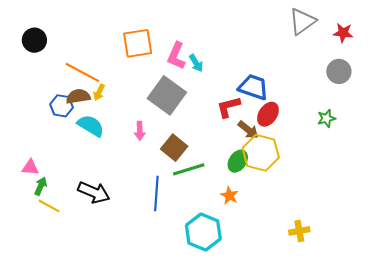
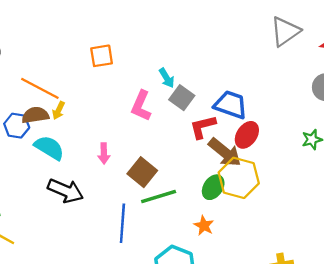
orange square: (138, 43) -> (102, 56), size x0.7
pink L-shape: (176, 56) -> (141, 106), moved
gray square: (167, 95) -> (182, 98), moved, size x0.6
brown arrow: (248, 130) -> (225, 152), size x1.4
black arrow: (94, 192) -> (65, 191), moved

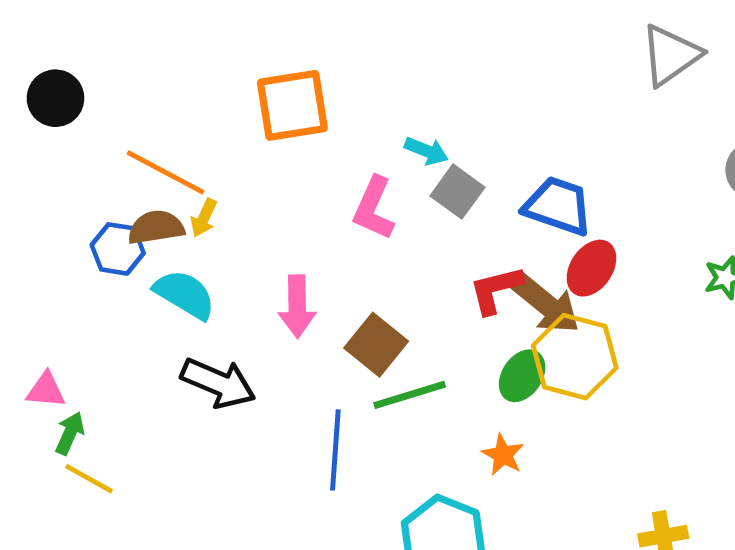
orange square: (102, 56) -> (292, 105), size x1.5
cyan arrow: (167, 78) -> (426, 151), turned -36
red L-shape: (203, 127) -> (496, 290), moved
pink arrow: (104, 153) -> (297, 306), size x1.4

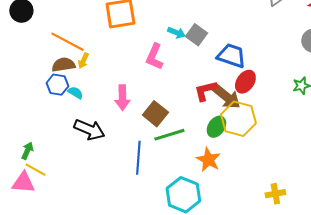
gray square: (457, 192) -> (196, 35), moved
blue hexagon: (118, 249) -> (57, 85), moved
cyan semicircle: (185, 294) -> (75, 93), size x0.6
pink triangle: (46, 390) -> (23, 183), moved, size x1.4
orange star: (503, 455) -> (208, 160), size x1.4

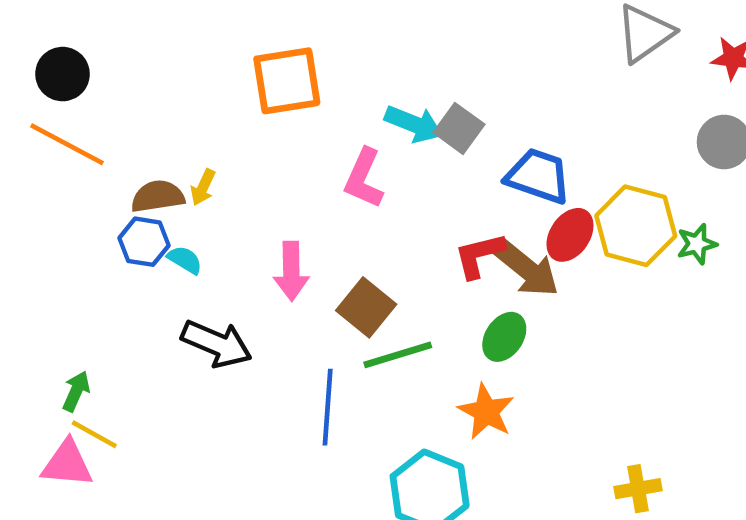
cyan arrow: (176, 33) -> (414, 124), size x1.4
orange line: (67, 42) -> (67, 144), moved
yellow hexagon: (238, 119) -> (636, 226), moved

